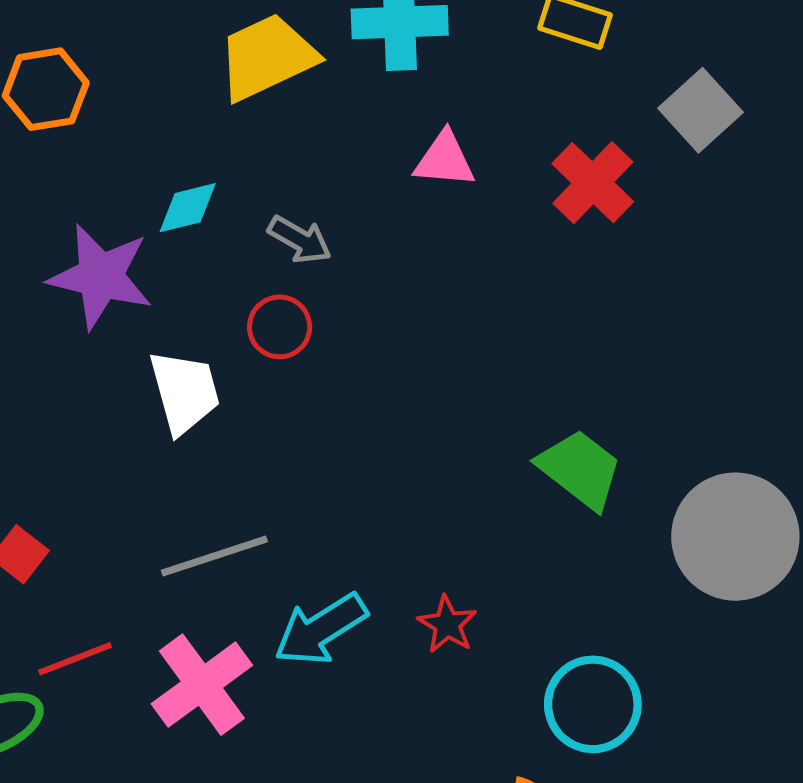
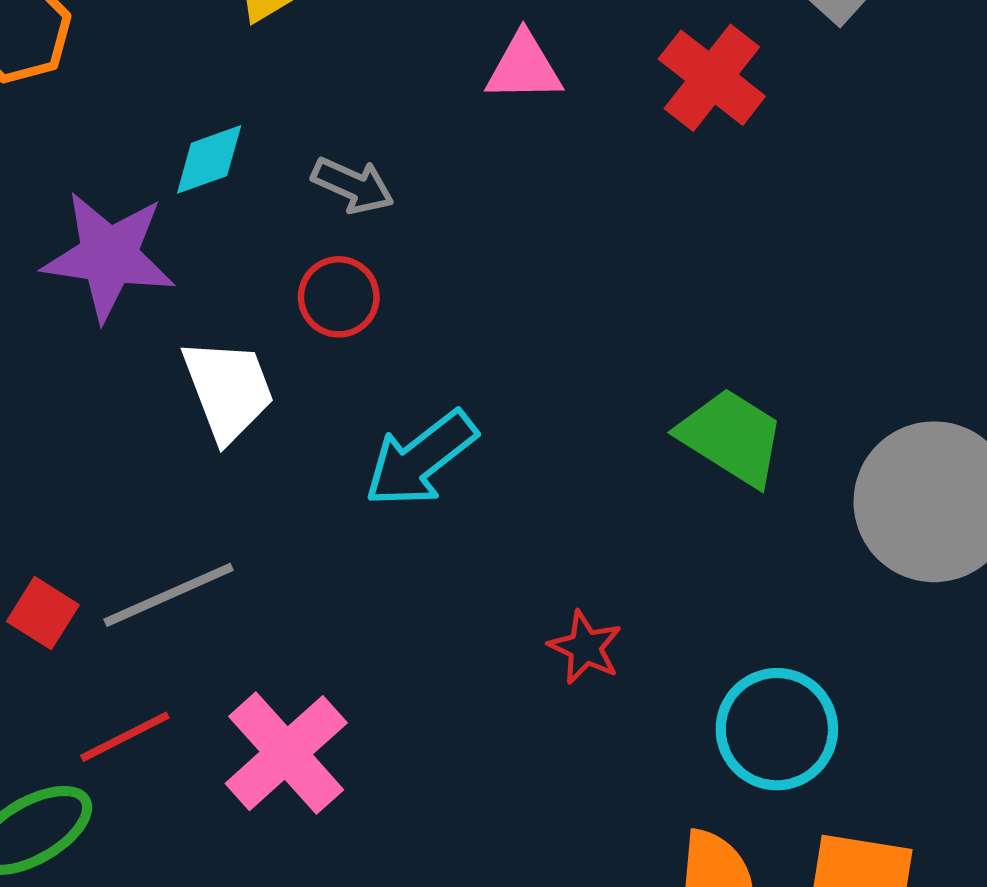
gray line: (214, 556) -> (169, 595), moved
cyan arrow: (321, 629) -> (421, 459), moved

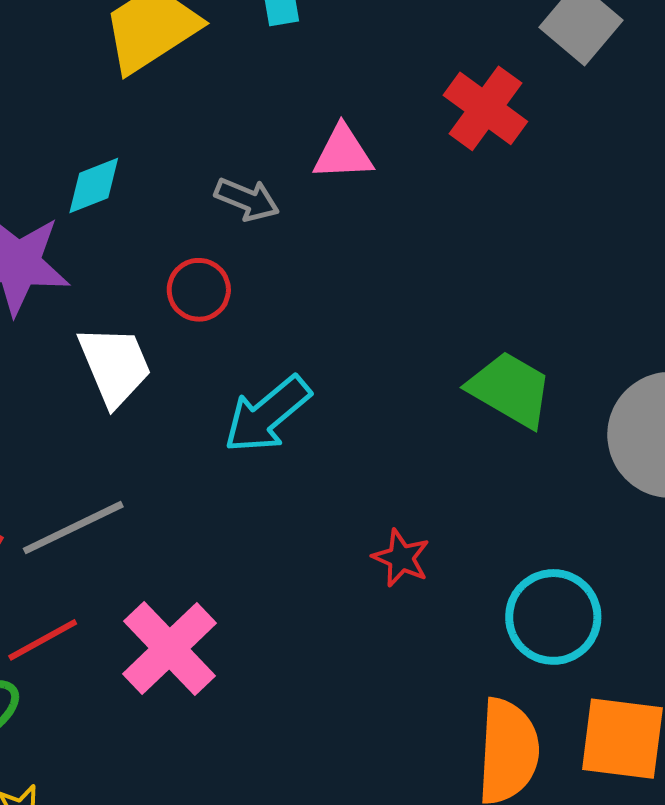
pink triangle: (524, 67) -> (343, 153), moved
gray arrow: (353, 185) -> (247, 199), moved

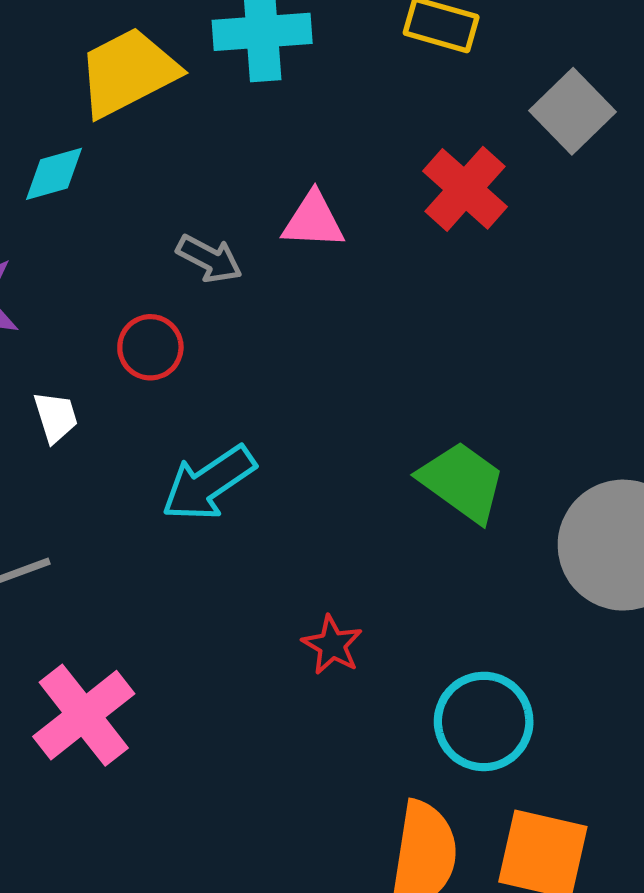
cyan diamond: (94, 186) -> (54, 174), moved
white trapezoid: (115, 366) -> (56, 417), size x0.6

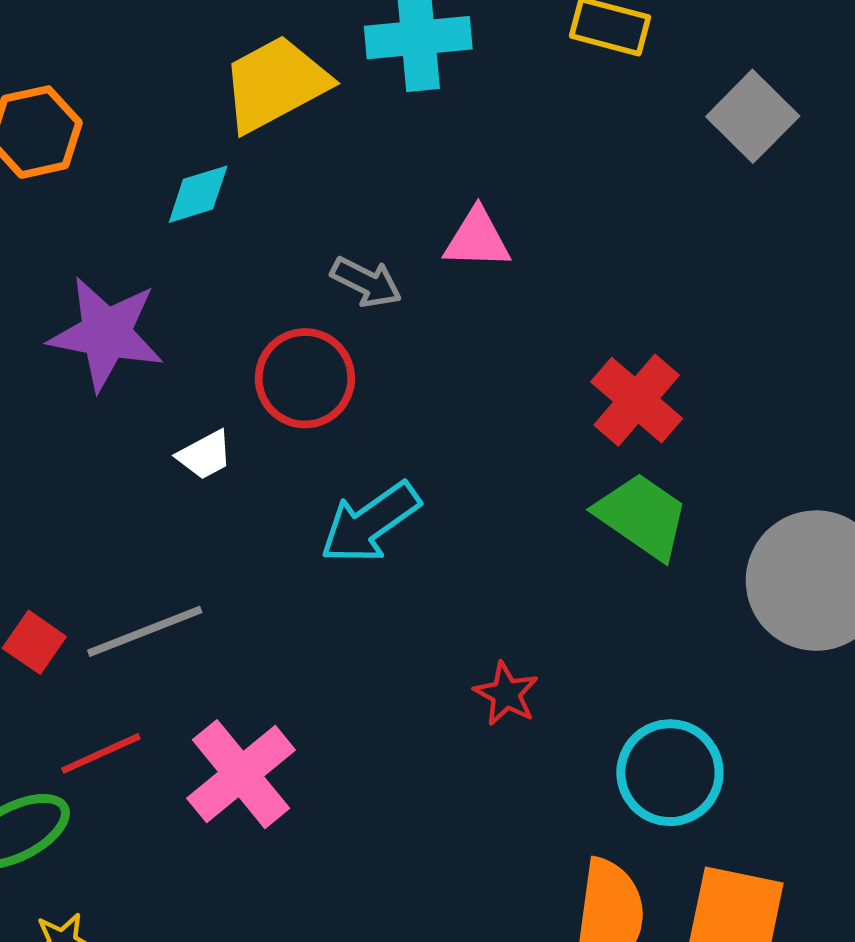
red cross: (465, 189) -> (637, 400), moved
red circle: (150, 347) -> (305, 378), size x1.4
white trapezoid: (56, 417) -> (205, 455), turned 80

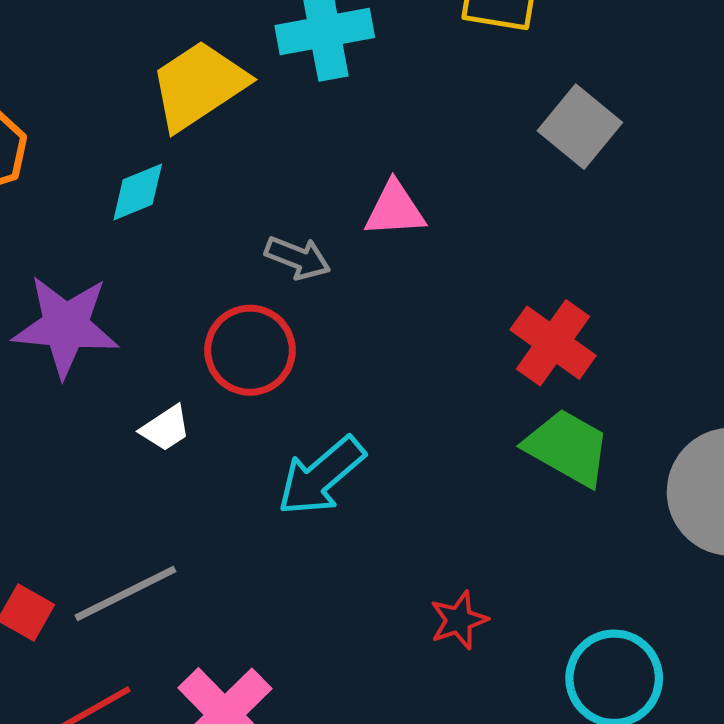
gray square: (753, 116) -> (580, 127), moved
red star: (506, 694) -> (459, 620), turned 30

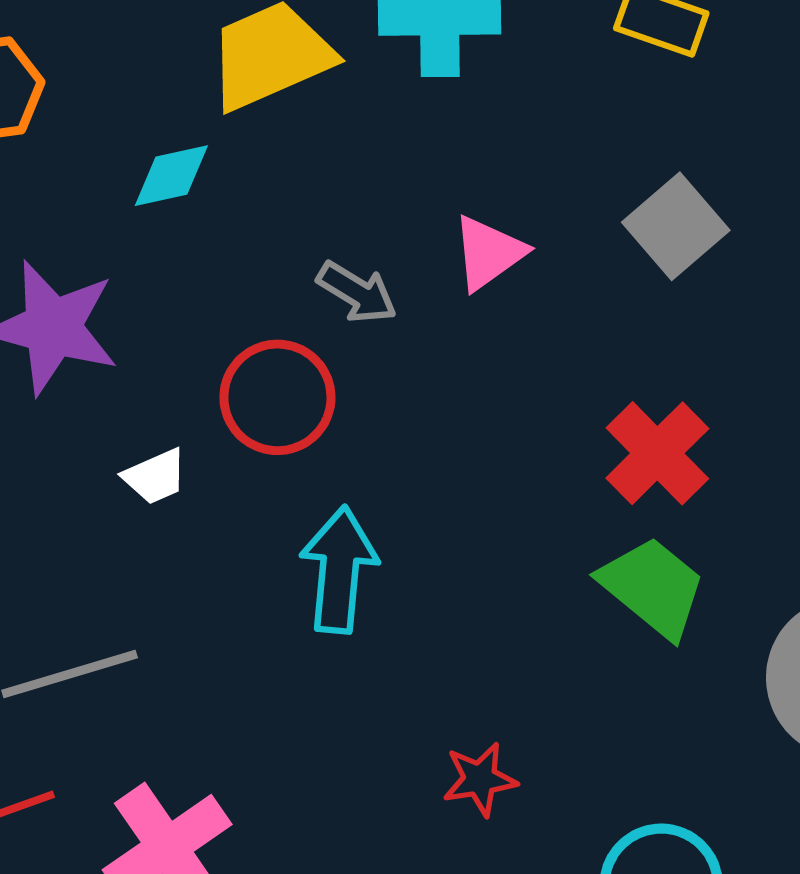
gray square: (580, 127) -> (676, 226), moved
pink triangle: (395, 209) -> (489, 253), turned -42
cyan arrow: (321, 476) -> (339, 570), turned 126

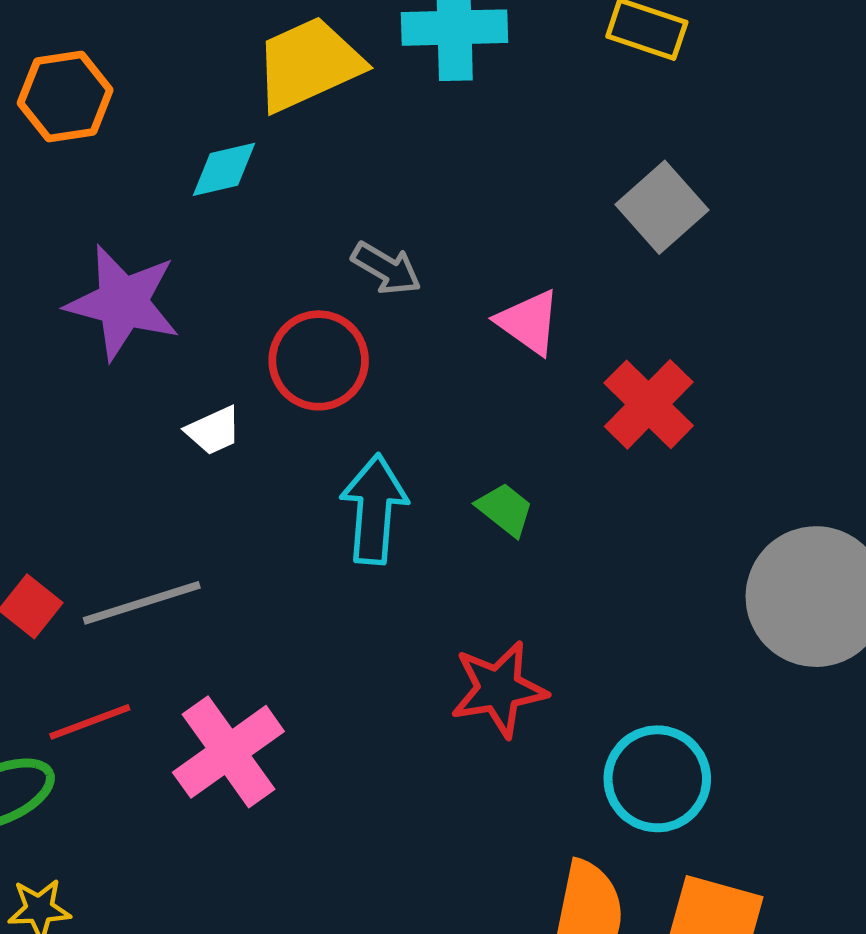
pink triangle: (489, 253) -> (529, 322), moved, turned -48
green trapezoid: (653, 587) -> (505, 509), moved, size x0.6
red star: (480, 779) -> (499, 689), size x1.5

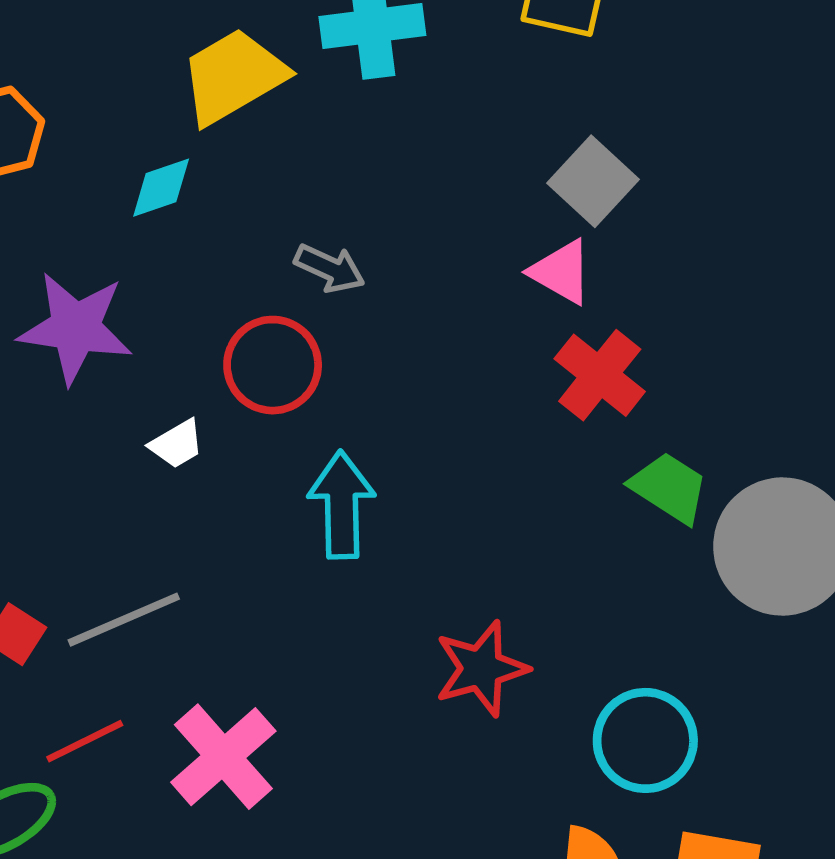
pink triangle: (529, 322) -> (561, 272), moved
green trapezoid: (505, 509) -> (669, 488), moved, size x1.4

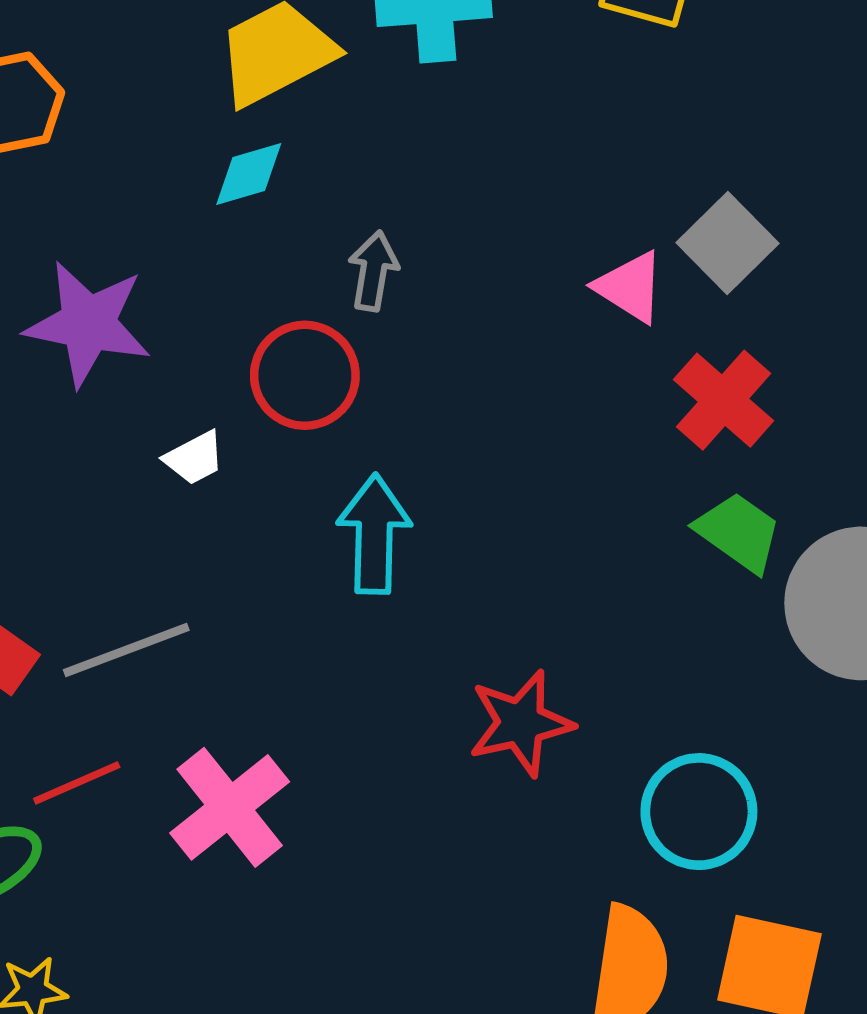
gray square: (593, 181) -> (727, 243), moved
cyan diamond: (161, 188) -> (249, 174), moved
gray arrow: (330, 268) -> (373, 271), turned -108
red cross: (600, 375) -> (724, 400), moved

